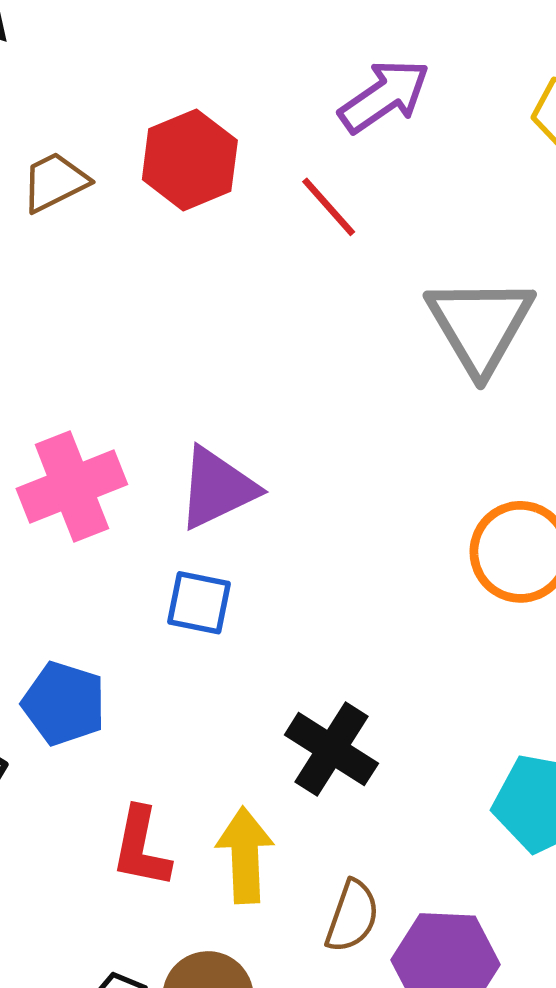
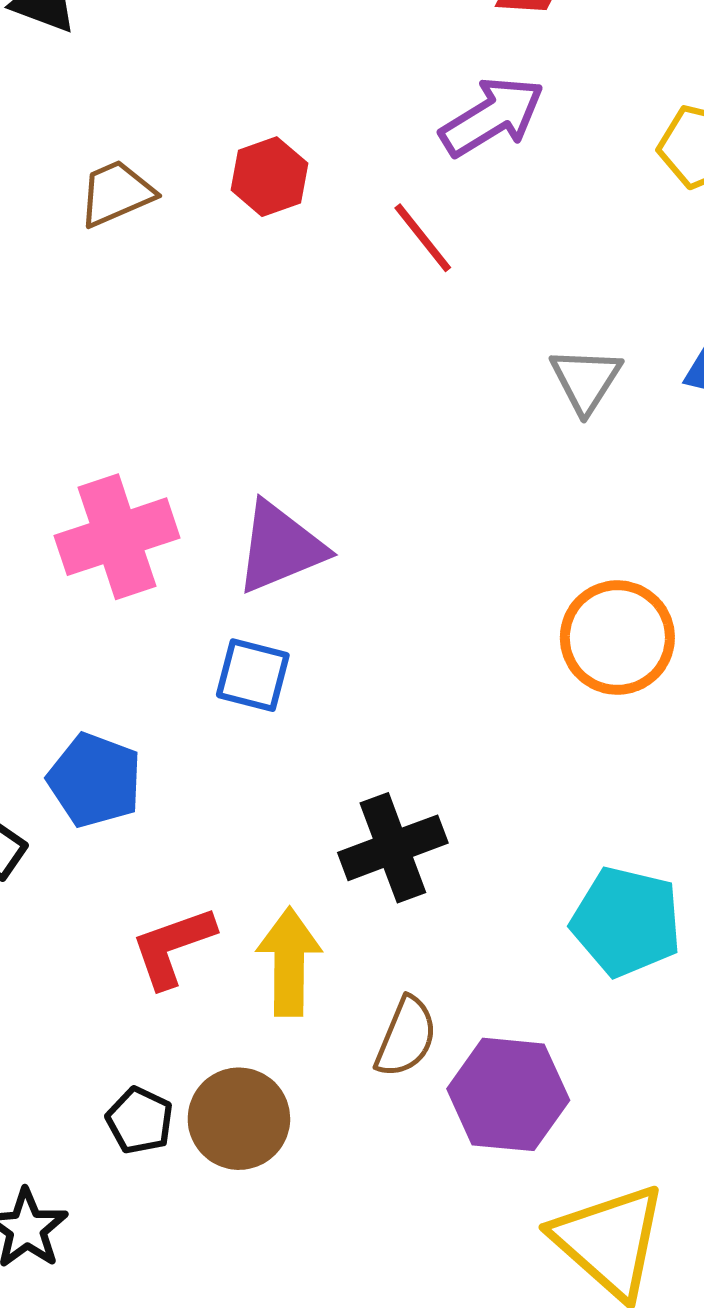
red hexagon: (190, 160) -> (269, 177), size x0.7
gray triangle: (480, 325) -> (586, 380), size x0.6
black cross: (331, 749) -> (393, 848), turned 34
red L-shape: (141, 848) -> (173, 947), turned 56

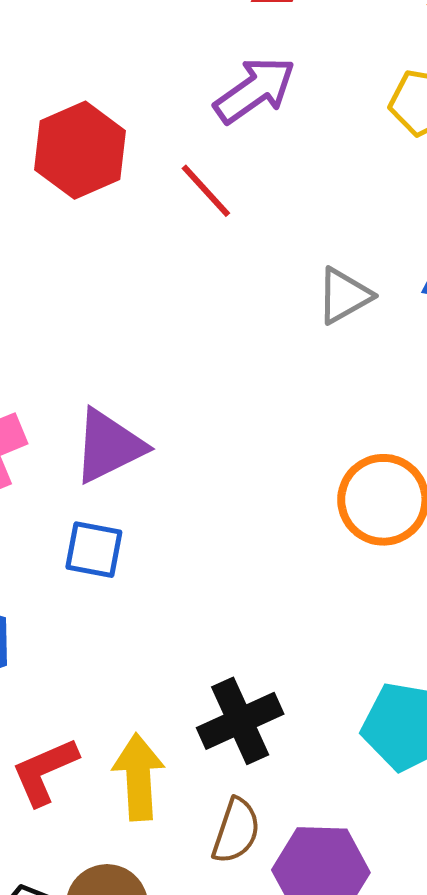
red hexagon: (269, 177) -> (80, 150), size x1.5
gray triangle: (586, 380) -> (344, 296), turned 32
black cross: (393, 848) -> (240, 721), moved

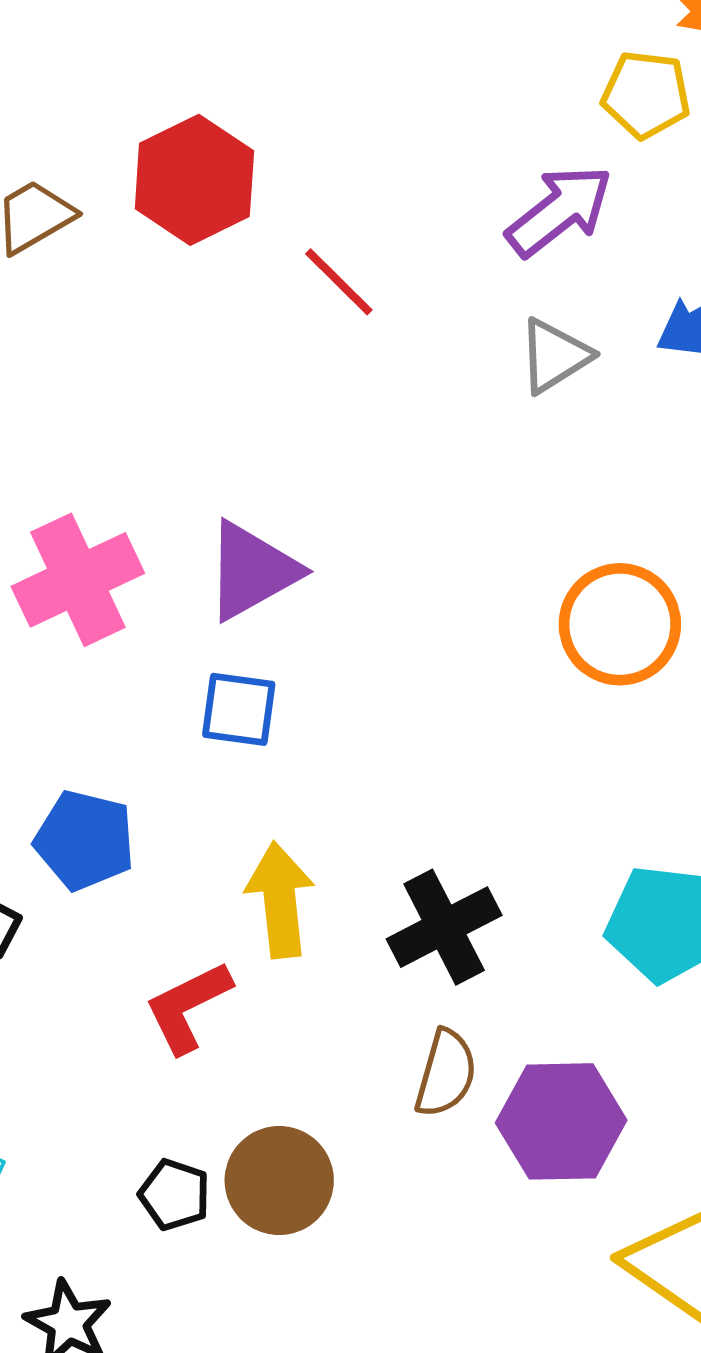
purple arrow: (255, 90) -> (559, 211), moved
red line: (206, 191) -> (339, 282), moved
yellow arrow: (139, 777) -> (280, 900), moved

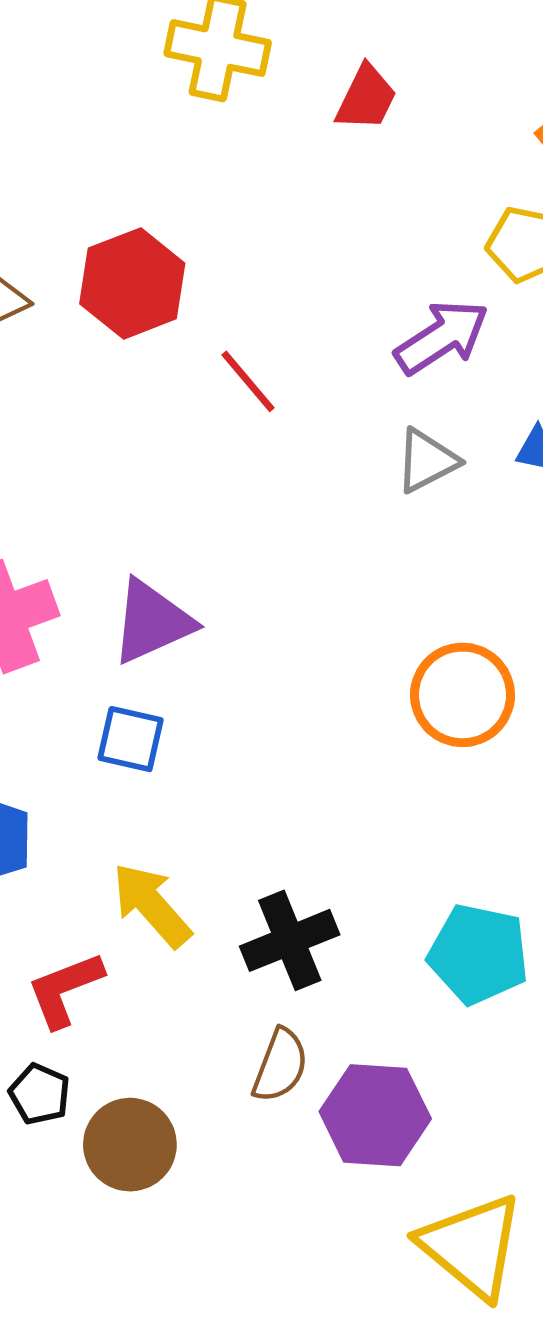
yellow arrow: (280, 900) -> (152, 905), turned -40
black pentagon: (174, 1195) -> (40, 1094), moved

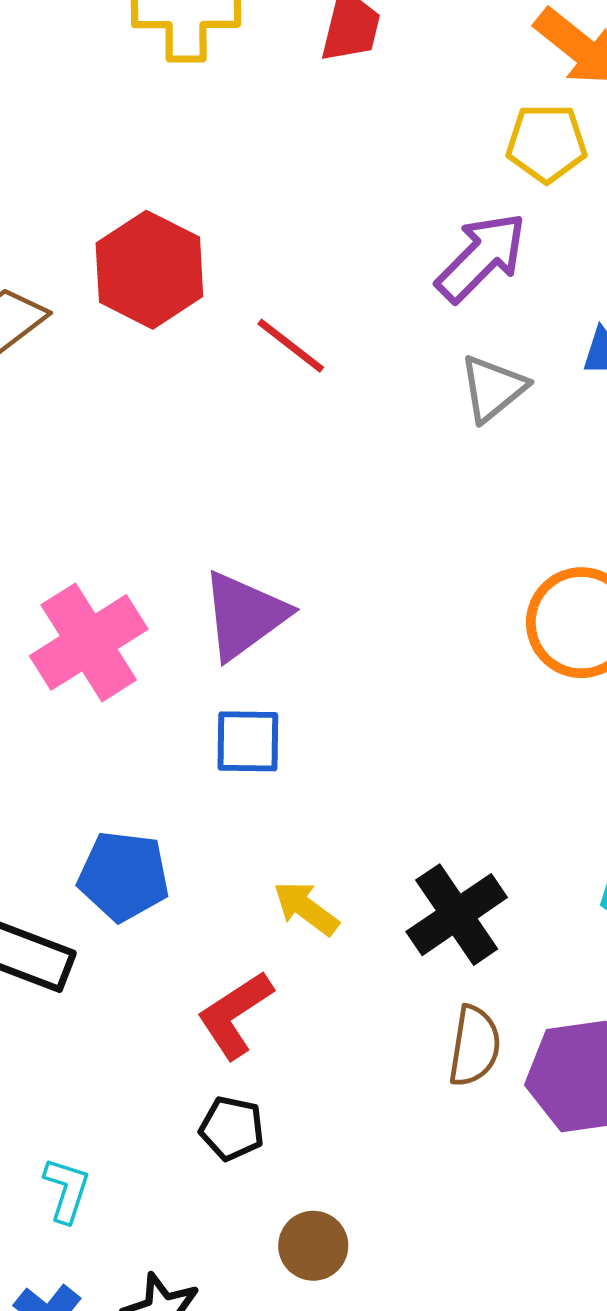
yellow arrow: (152, 905) -> (306, 908), size x0.7
brown circle: (130, 1145) -> (313, 1246), moved, size x0.7

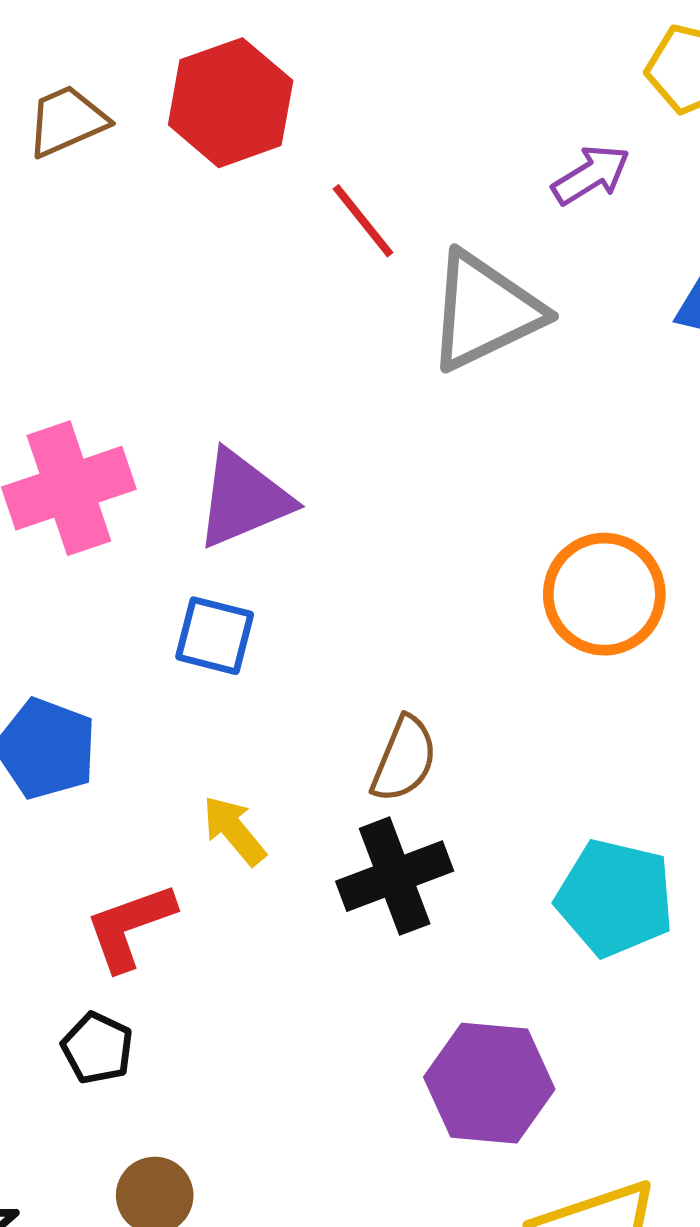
purple arrow: (481, 257) -> (591, 175), size x0.7
gray triangle: (493, 388) -> (485, 311), moved, size x1.6
brown semicircle: (474, 1046) -> (404, 759), moved

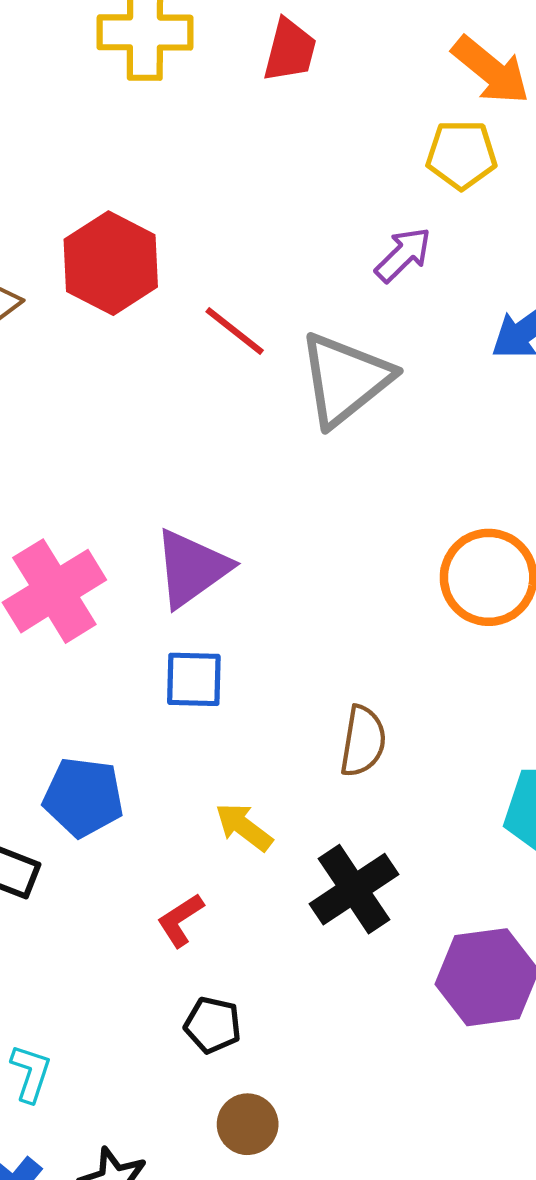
black cross: (395, 876) -> (354, 889), moved
red L-shape: (130, 927) -> (180, 920), size x0.7
black pentagon: (97, 1048) -> (213, 1025), moved

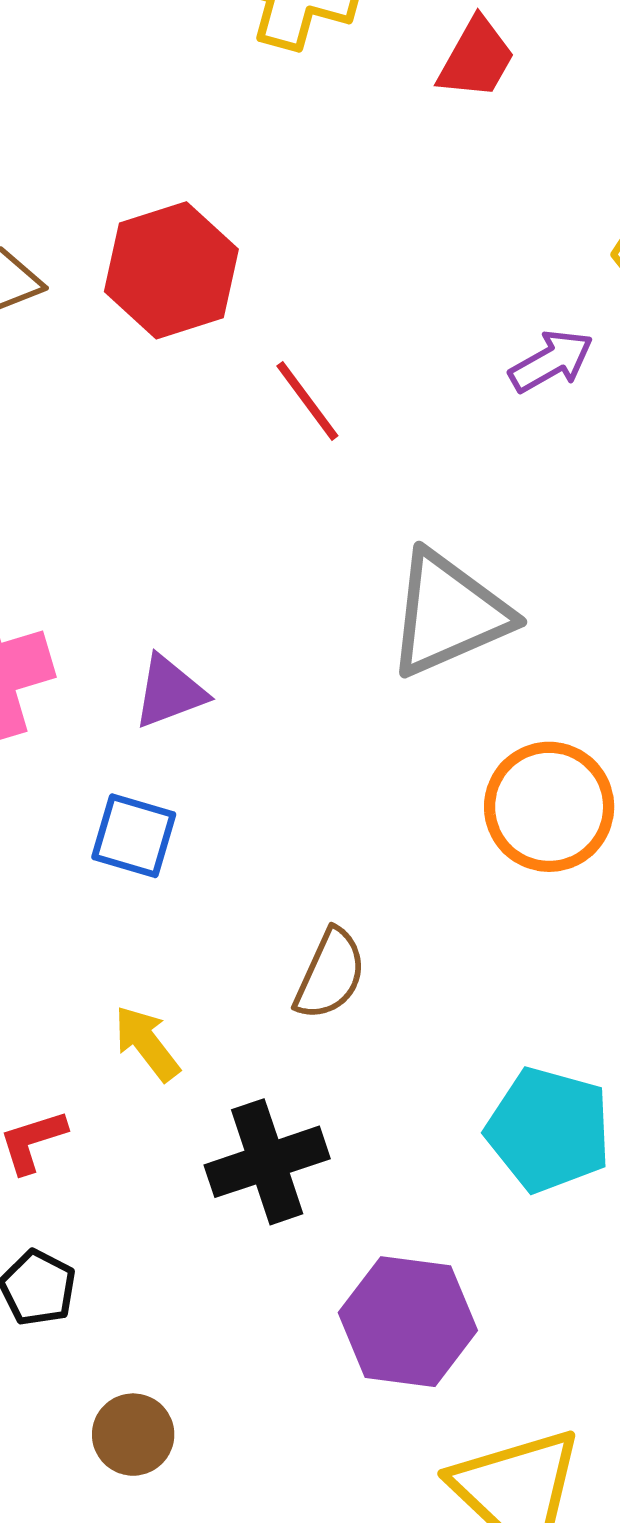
gray triangle: (345, 379) -> (448, 614), moved
purple triangle: (192, 568) -> (170, 692), size x0.7
brown circle: (248, 1124) -> (133, 1435), moved

